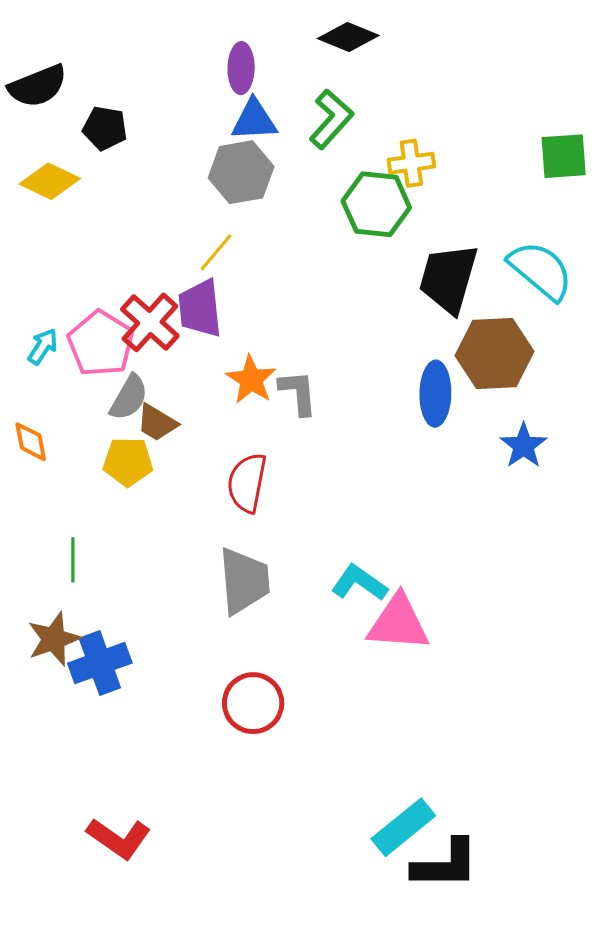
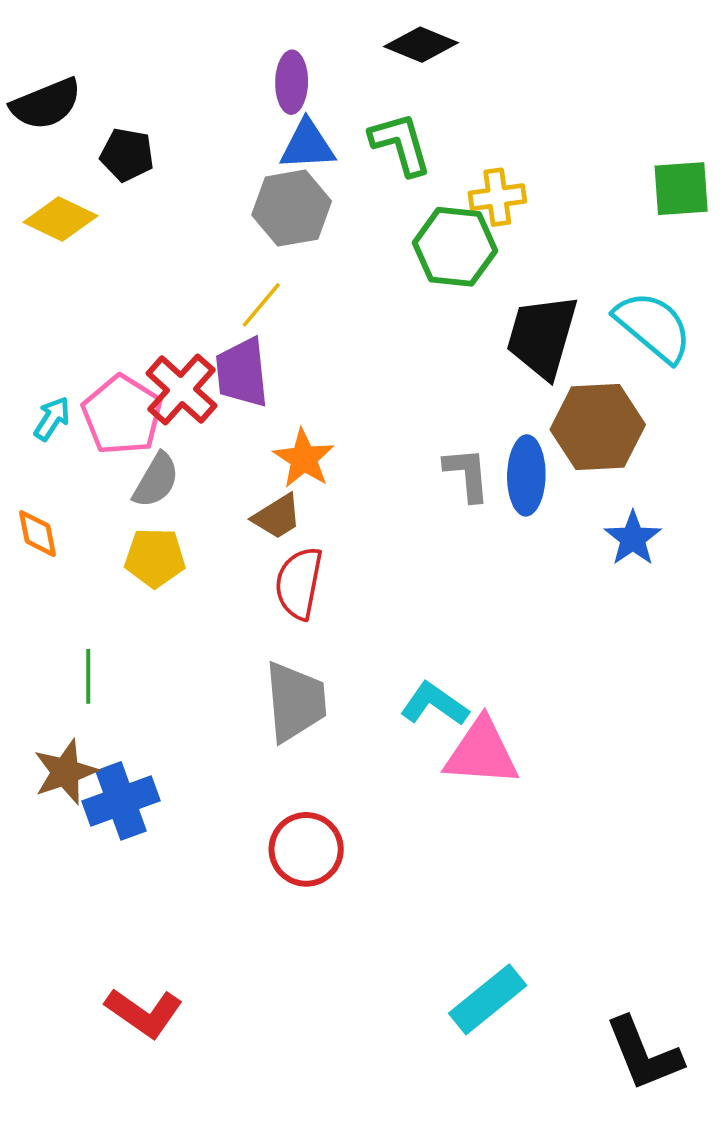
green L-shape: (331, 119) -> (400, 144), turned -58
gray L-shape: (298, 393) -> (467, 474), moved
brown trapezoid: (157, 423) -> (277, 517), moved, turned -63
black L-shape: (445, 864) -> (644, 1054), moved, turned 68

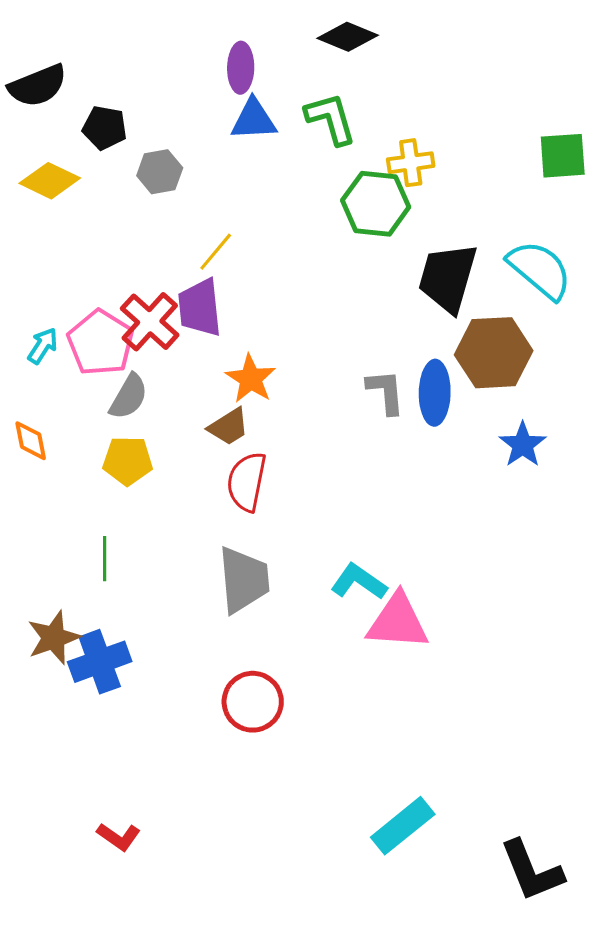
gray hexagon: (292, 208) -> (160, 172), moved, size x0.7
green line: (88, 676) -> (105, 559), moved
red L-shape: (144, 1013) -> (119, 837), size x0.7

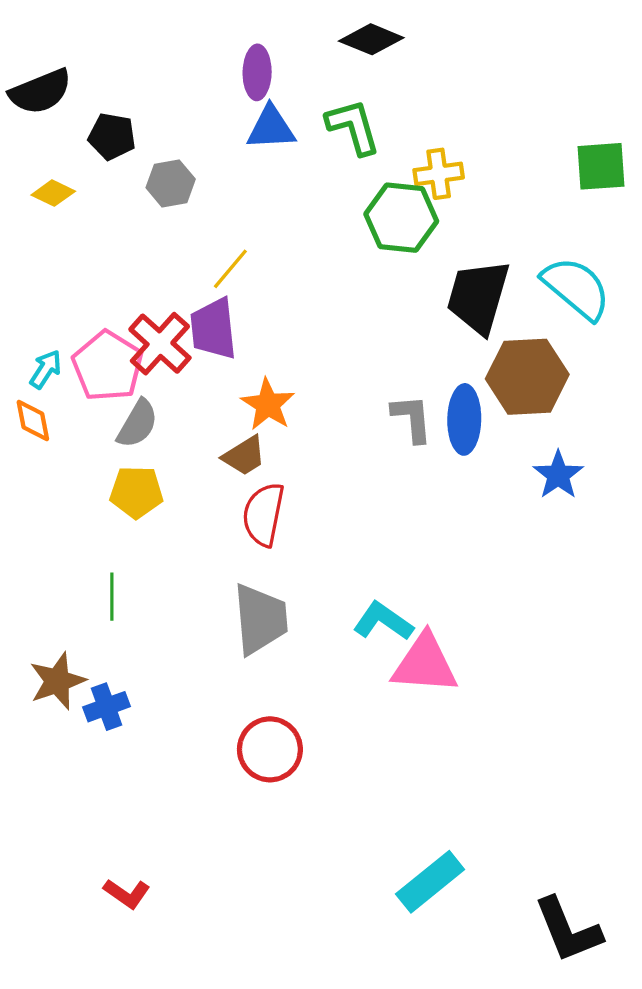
yellow diamond: (50, 181) -> (53, 193), size x0.7
orange diamond: (31, 441) -> (33, 421), moved
blue cross: (100, 662) -> (107, 707), size x0.7

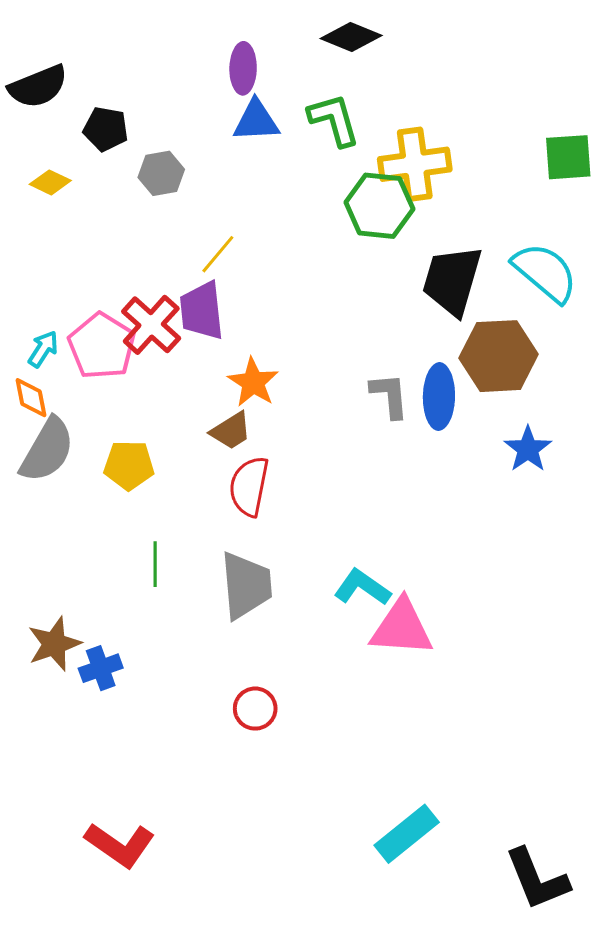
yellow cross: (439, 174) -> (415, 164), size x1.5
gray semicircle: (138, 424) -> (47, 450), moved, size x1.4
green line: (112, 597) -> (155, 564), moved
red circle: (270, 749) -> (255, 709), size x0.7
red L-shape: (127, 894) -> (120, 845), size x1.6

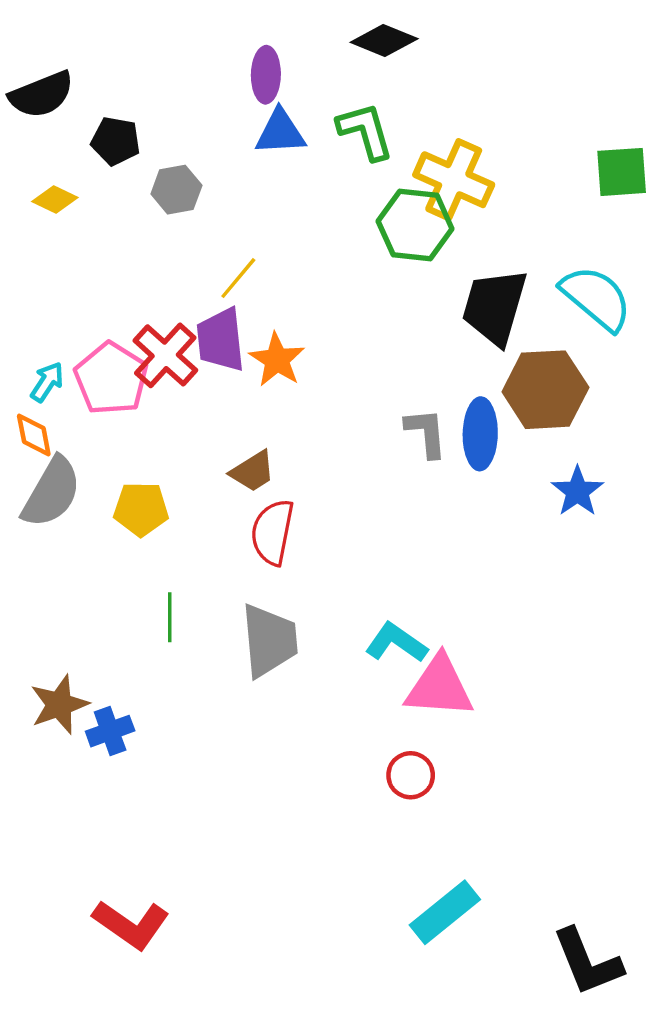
yellow cross: (415, 164) -> (454, 180), turned 32
orange star: (253, 382) -> (277, 360), moved
red circle: (255, 709) -> (411, 775), moved

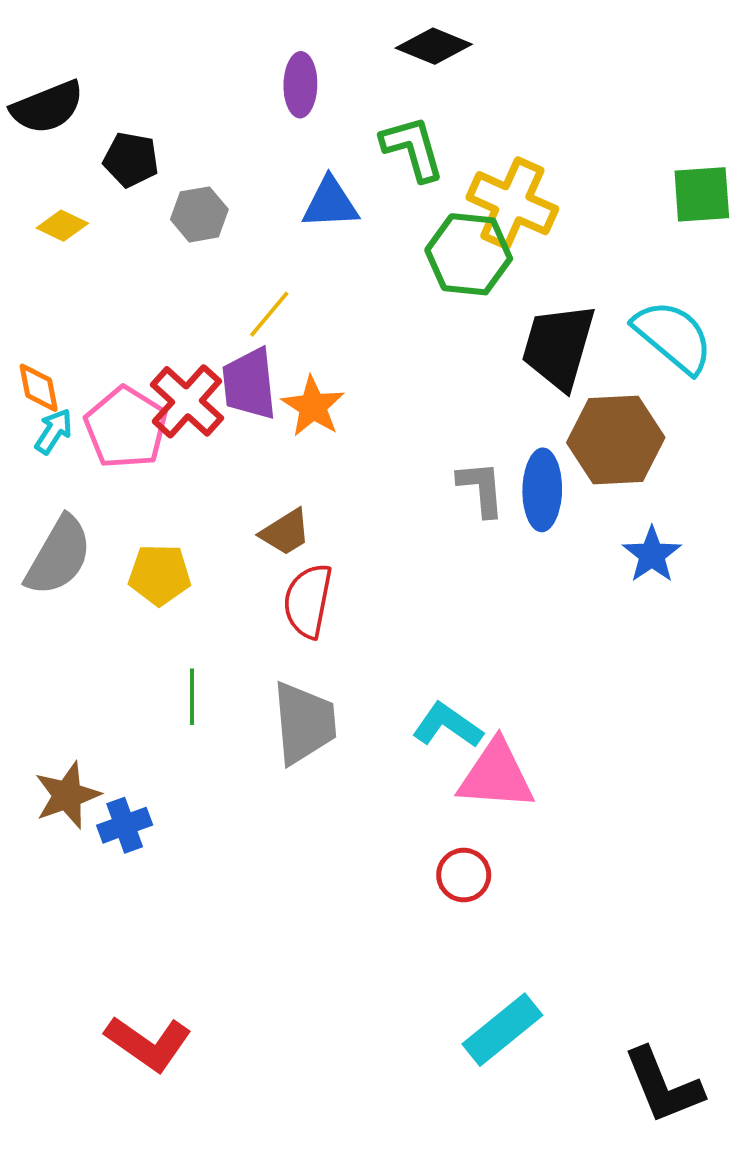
blue triangle: (280, 132) -> (330, 203), moved
orange diamond: (34, 435) -> (39, 388), moved

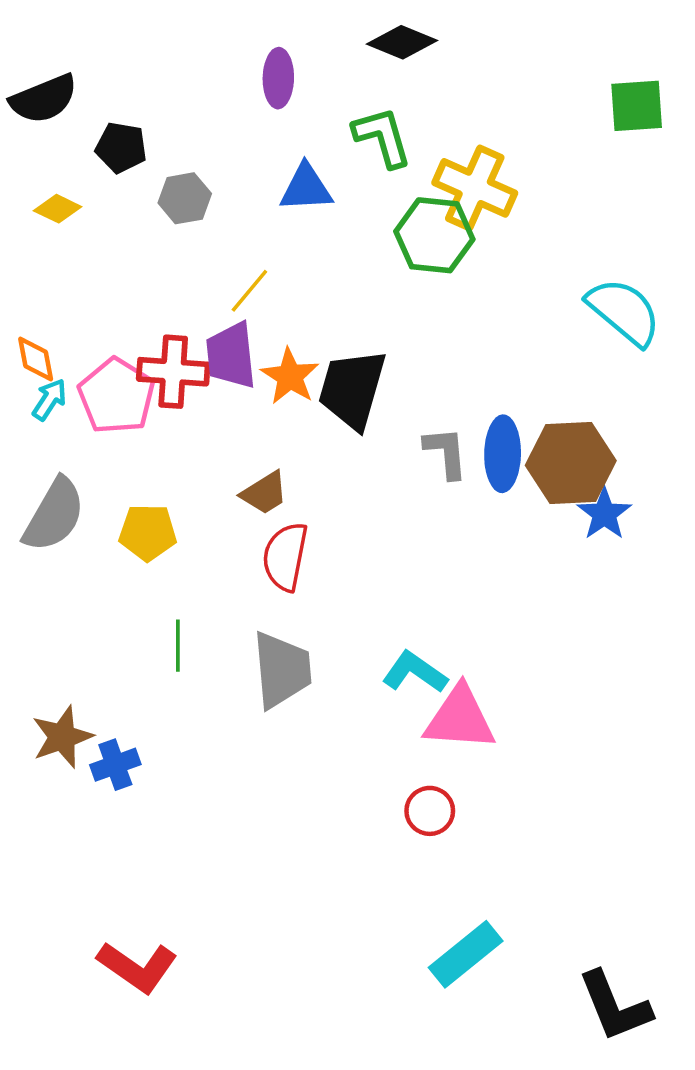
green square: (702, 194) -> (637, 106), moved
black trapezoid: (558, 347) -> (352, 389), moved
red cross: (187, 401) -> (173, 372), turned -38
brown hexagon: (616, 440) -> (571, 463), moved

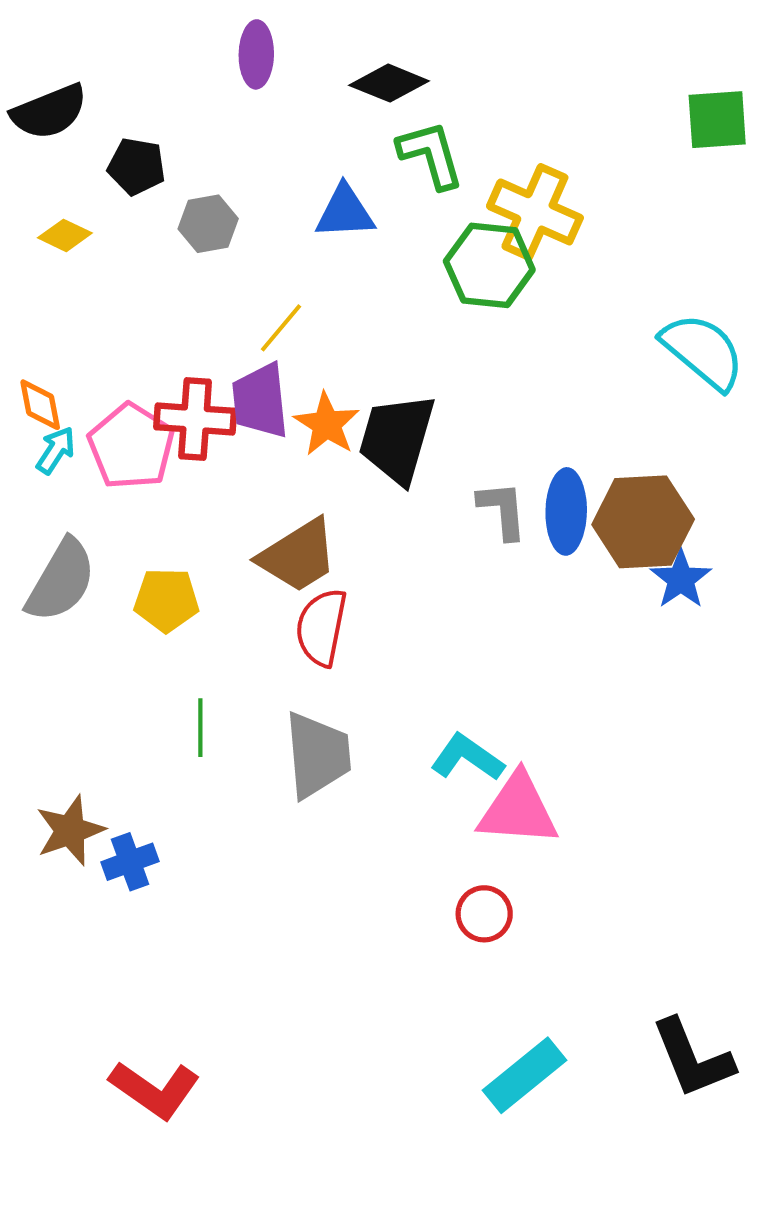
black diamond: (402, 42) -> (389, 83), moved
purple ellipse: (278, 78) -> (256, 54), moved
brown trapezoid: (264, 493) -> (298, 556), size x1.5
black L-shape: (615, 1006) -> (692, 1058), moved

